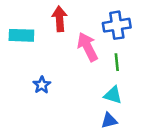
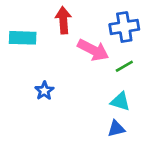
pink arrow: (88, 47) -> (93, 50), turned 144
green line: (117, 62) -> (124, 66), turned 66

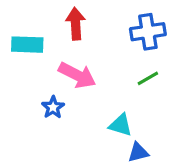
pink arrow: (93, 50) -> (77, 75), moved
cyan triangle: (120, 101) -> (121, 125), moved

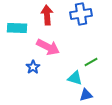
blue cross: (148, 32) -> (81, 14), moved
green line: (148, 78) -> (91, 62), moved

